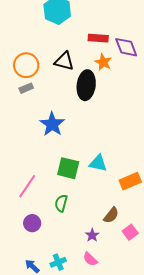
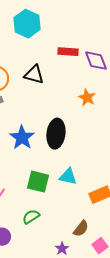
orange star: (103, 62) -> (87, 98), moved
black ellipse: (86, 85) -> (56, 134), moved
green semicircle: (61, 203) -> (31, 217), turned 42

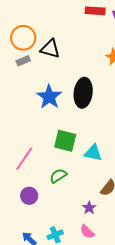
black triangle: (34, 75) -> (50, 49), moved
cyan triangle: (68, 177) -> (93, 153), moved

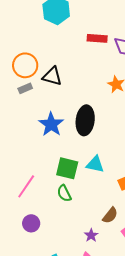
cyan triangle: (93, 153) -> (95, 164), moved
green semicircle: (58, 176) -> (64, 193), moved, turned -84

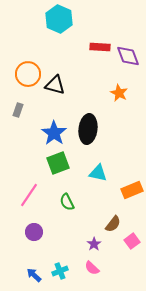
gray rectangle: (25, 88) -> (18, 110), moved, turned -48
green square: (67, 168) -> (58, 163), moved, turned -35

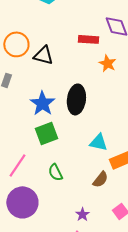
red rectangle: (100, 47) -> (88, 39), moved
cyan triangle: (98, 173) -> (98, 142), moved
brown semicircle: (113, 224) -> (100, 179), moved
purple circle: (34, 232) -> (22, 202), size x1.8

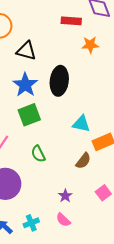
black triangle: (43, 55) -> (26, 51), moved
orange star: (107, 63) -> (90, 45), turned -30

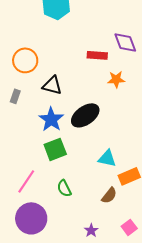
black ellipse: (59, 81) -> (85, 115), turned 48

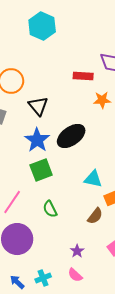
black triangle: (52, 85) -> (38, 106), turned 35

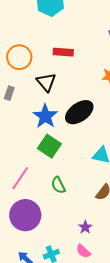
red rectangle: (83, 76) -> (63, 52), moved
green square: (41, 170) -> (49, 146), turned -35

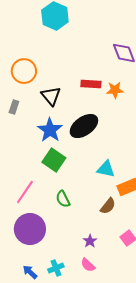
red rectangle: (63, 52) -> (91, 84), moved

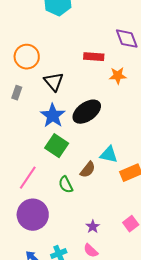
red rectangle: (91, 84) -> (94, 57), moved
brown semicircle: (108, 206) -> (88, 170), moved

